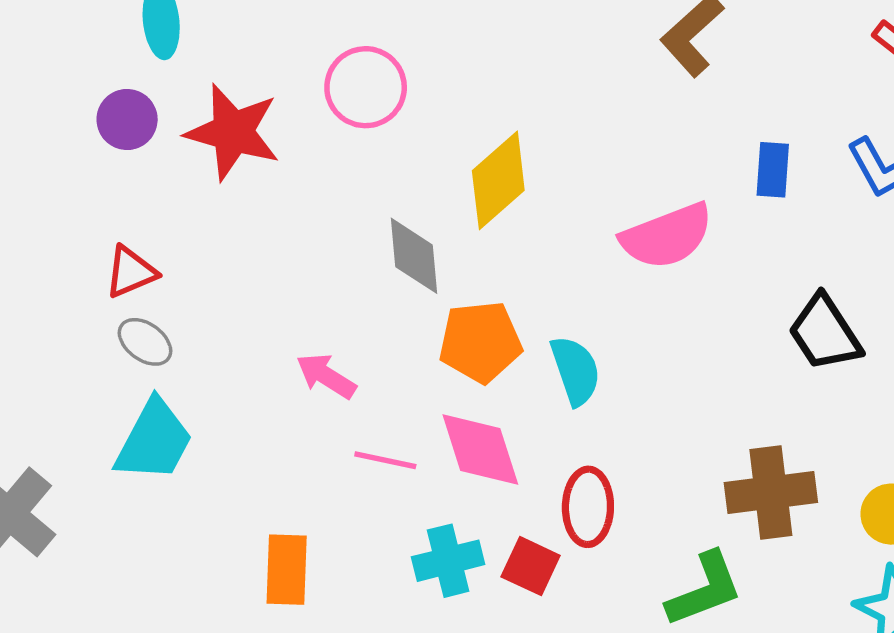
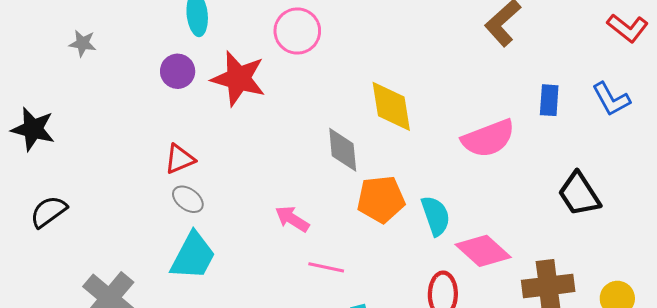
pink circle: (366, 87) -> (297, 31), moved
yellow diamond: (498, 180) -> (391, 106), turned -58
pink diamond: (480, 449) -> (483, 251), moved, turned -30

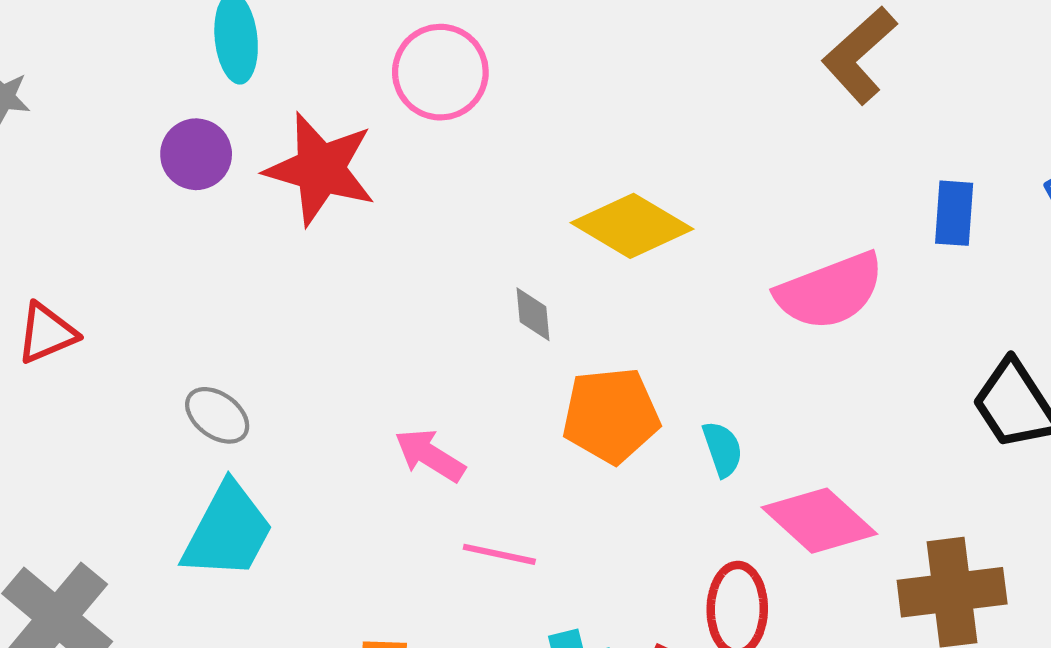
yellow diamond: (391, 106) -> (632, 226), turned -50
gray diamond: (343, 150) -> (533, 314), size x0.6
red triangle: (180, 159) -> (47, 333), moved
cyan semicircle: (436, 216) -> (723, 449), size x0.7

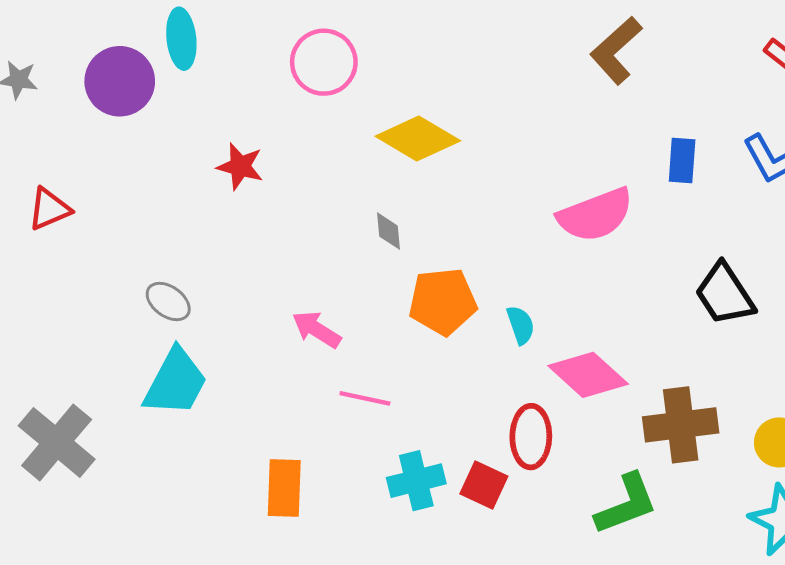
purple circle: (196, 154) -> (120, 81), moved, size x1.4
red star: (320, 169) -> (240, 166), moved, size x0.6
yellow diamond: (632, 226) -> (418, 139), moved
red triangle: (47, 333) -> (49, 209), moved

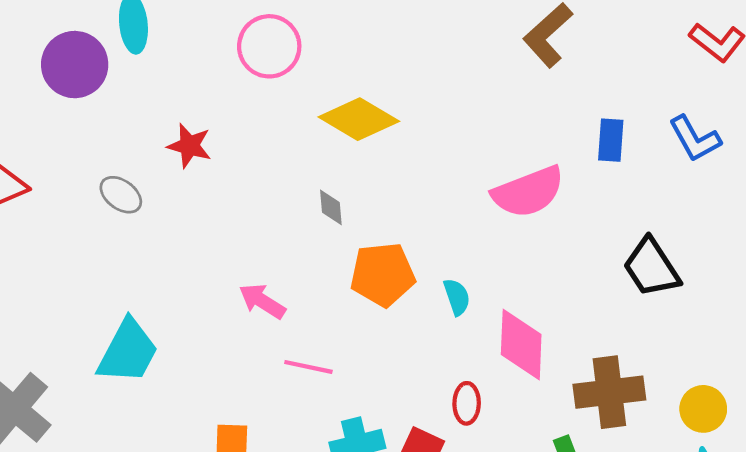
gray ellipse: (168, 301) -> (121, 195), moved
pink diamond: (588, 375) -> (521, 345), turned 50
red ellipse: (531, 437) -> (467, 403), size x0.7

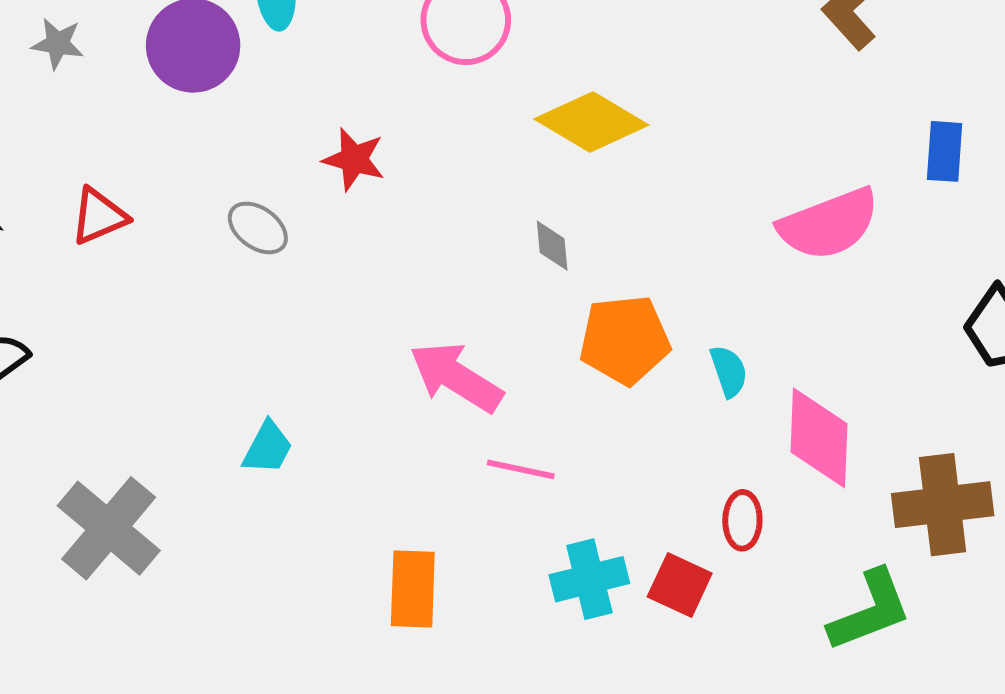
pink arrow: (262, 301) -> (456, 377), size x1.4
cyan trapezoid: (128, 352) -> (268, 448), size x0.6

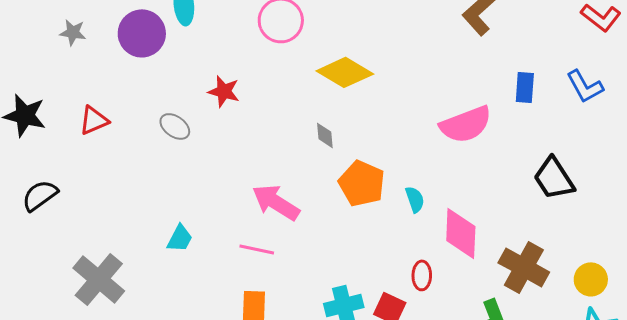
orange pentagon: (625, 340) -> (362, 183), turned 30
pink line: (521, 469) -> (257, 249), moved
brown cross: (943, 505) -> (524, 267), turned 36

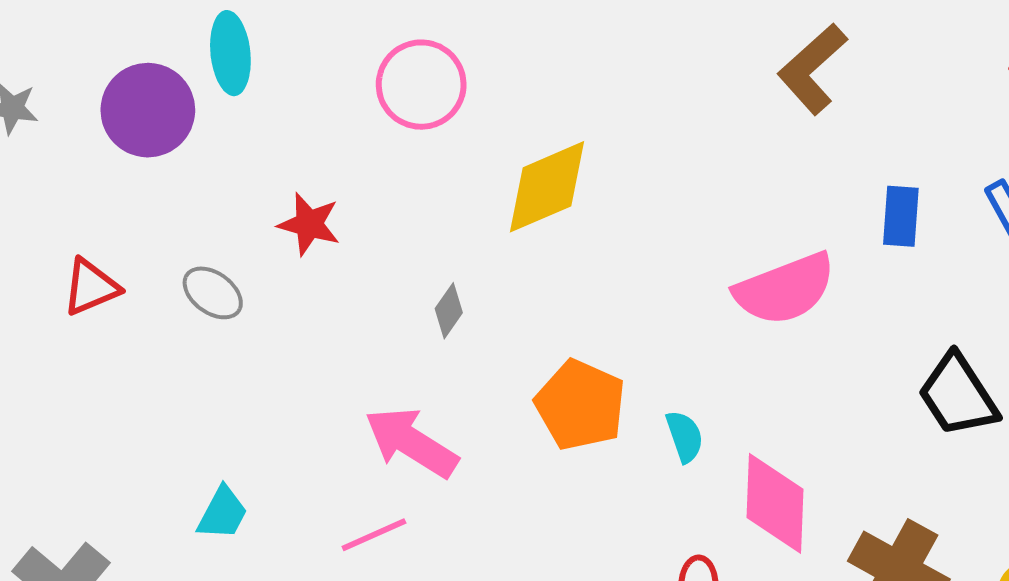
yellow diamond: (345, 72) -> (547, 187), turned -54
red triangle: (94, 120) -> (91, 287), moved
gray diamond: (325, 135) -> (449, 311), moved, turned 40
pink line: (257, 249) -> (374, 535), turned -36

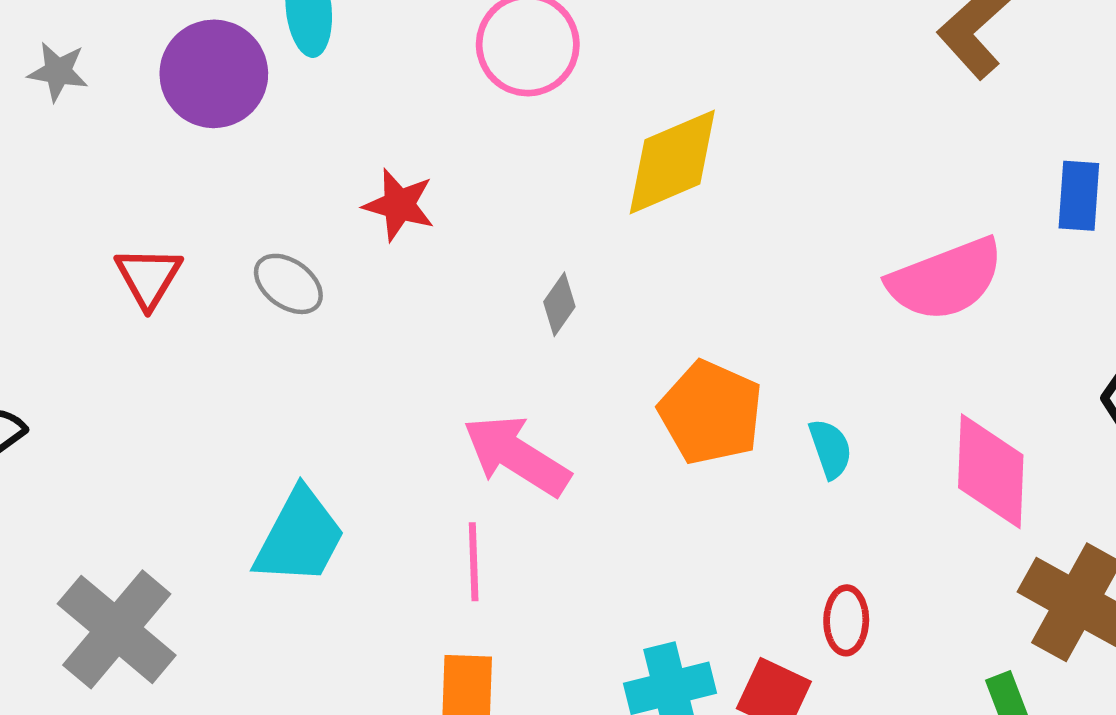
red triangle: (91, 287) -> (148, 277), turned -36
pink diamond: (775, 503) -> (991, 471), moved
cyan trapezoid: (223, 513) -> (300, 537), size x1.6
pink line: (374, 535) -> (474, 562), turned -68

